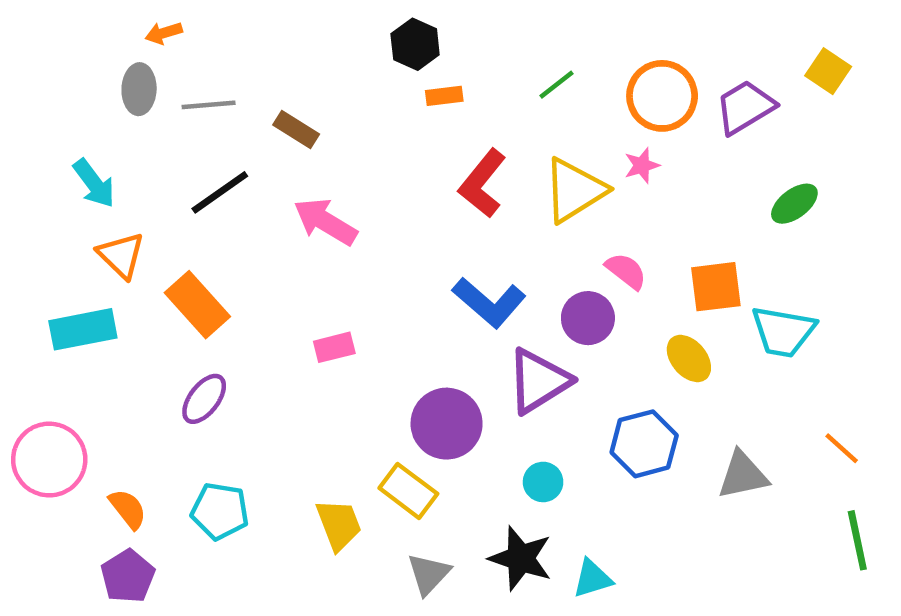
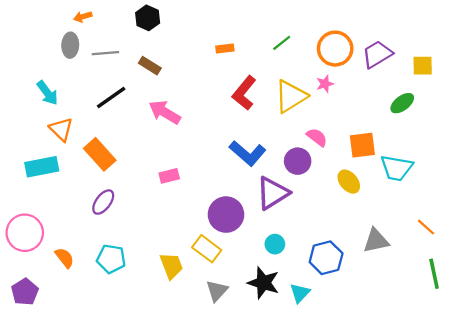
black hexagon: (415, 44) -> (148, 18), moved
yellow square: (828, 71) -> (423, 66), moved, turned -35
blue hexagon: (644, 444) -> (326, 258), moved
purple pentagon: (128, 576) -> (25, 292), moved
cyan triangle: (592, 578) -> (300, 293), turned -30

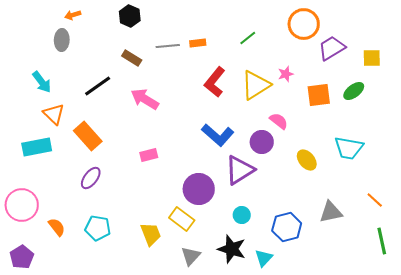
orange circle: (335, 49) -> (304, 24), moved
gray line: (105, 53) -> (168, 46), moved
orange square: (362, 145) -> (319, 95), moved

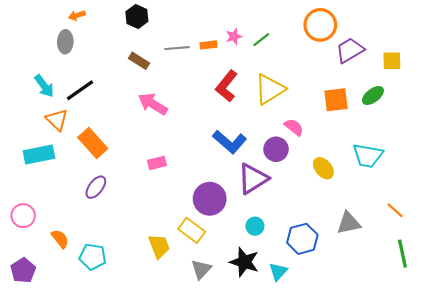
pink star: (286, 74) -> (234, 37), moved
black line: (98, 86) -> (80, 90), moved
pink circle: (22, 205) -> (23, 216), size x0.7
cyan pentagon: (98, 228) -> (93, 257), moved

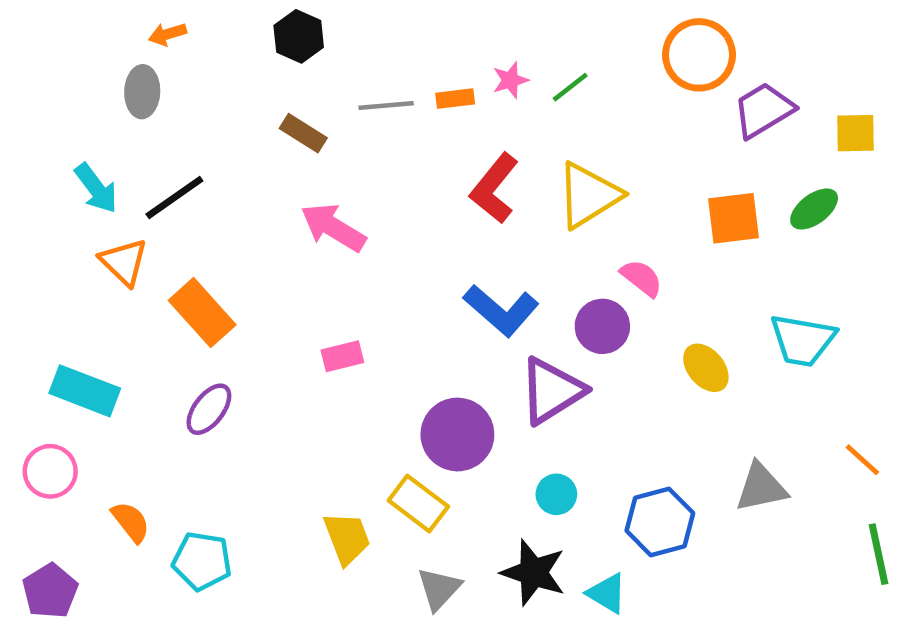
cyan rectangle: (39, 155) -> (85, 391), moved, turned 32
cyan triangle: (278, 271) -> (607, 593), turned -42

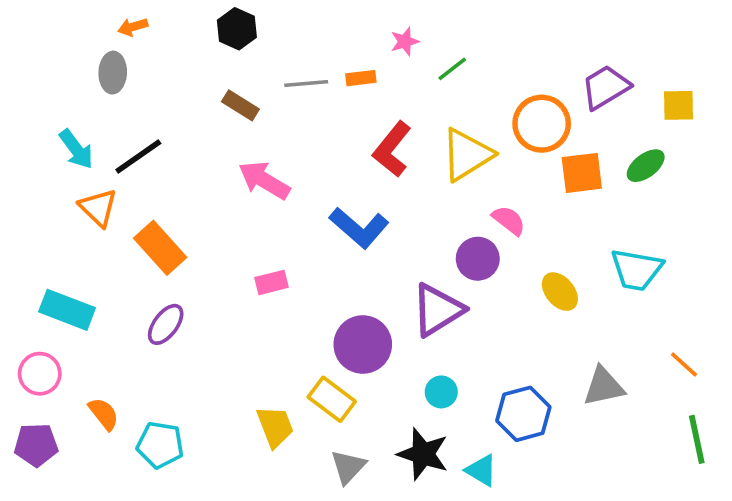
orange circle: (699, 55) -> (542, 124), moved
pink star: (510, 80) -> (405, 42), moved
blue L-shape: (501, 310) -> (359, 228), moved
purple pentagon: (50, 591) -> (36, 445), moved, turned 30

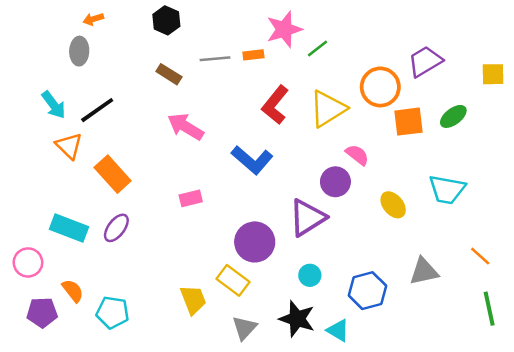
pink star: (405, 42) -> (284, 29), size x1.8
yellow square: (679, 105) -> (493, 74), moved
cyan rectangle: (67, 310) -> (69, 228), moved
purple pentagon: (36, 445) -> (42, 312), moved

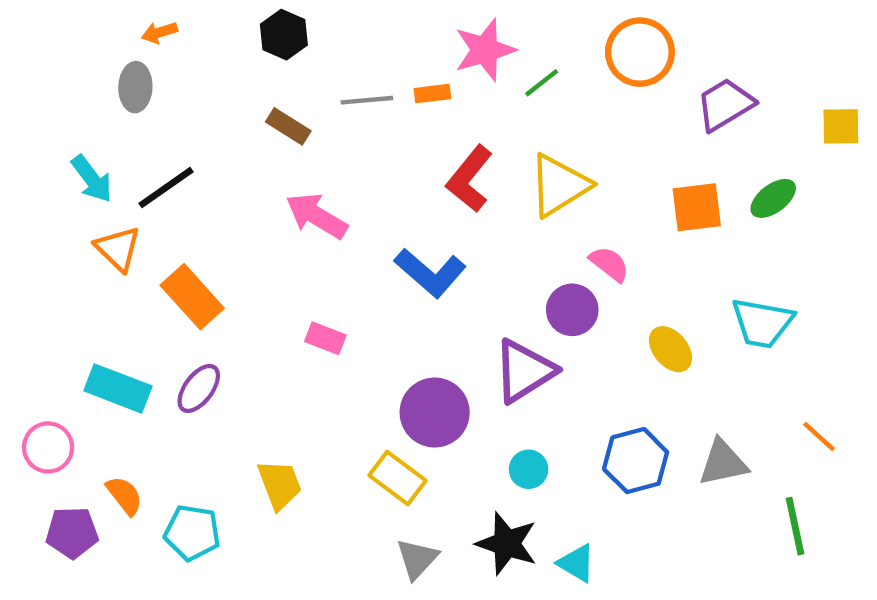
orange circle: (380, 87) -> (640, 52), moved
pink rectangle: (191, 198) -> (325, 338), turned 35
blue hexagon: (367, 291) -> (636, 461), moved
yellow trapezoid: (193, 300) -> (280, 485), moved
green line: (489, 309) -> (795, 526), moved

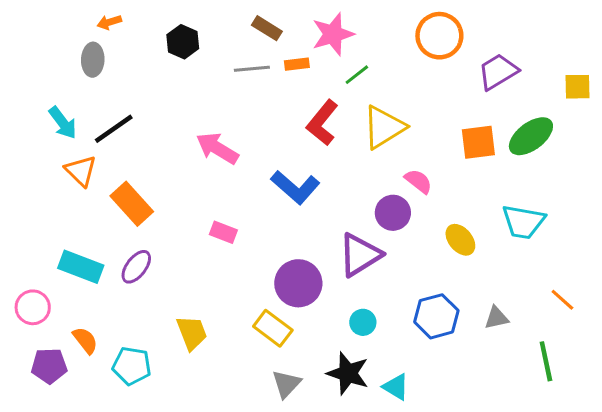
black hexagon: (284, 35) -> (183, 42), moved
green line: (542, 83) -> (357, 75), moved
brown rectangle: (288, 126) -> (267, 28), moved
green ellipse: (773, 198) -> (531, 136), size x1.4
gray triangle: (723, 463) -> (496, 318), size x0.7

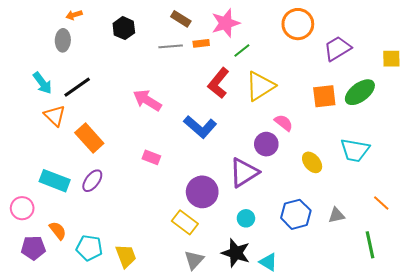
yellow trapezoid: (192, 333) -> (126, 256), moved

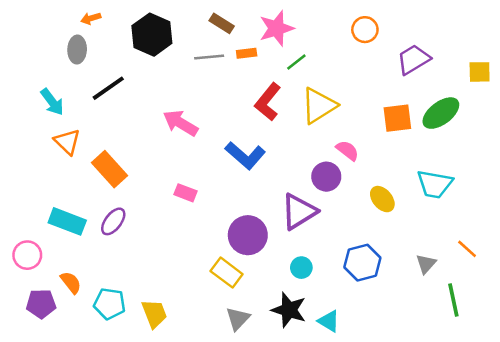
orange circle: (298, 24) -> (365, 30), size x0.7
black hexagon: (124, 28) -> (152, 35), size x1.5
black line: (77, 87) -> (108, 88), moved
gray triangle: (336, 215) -> (426, 264), moved, turned -36

